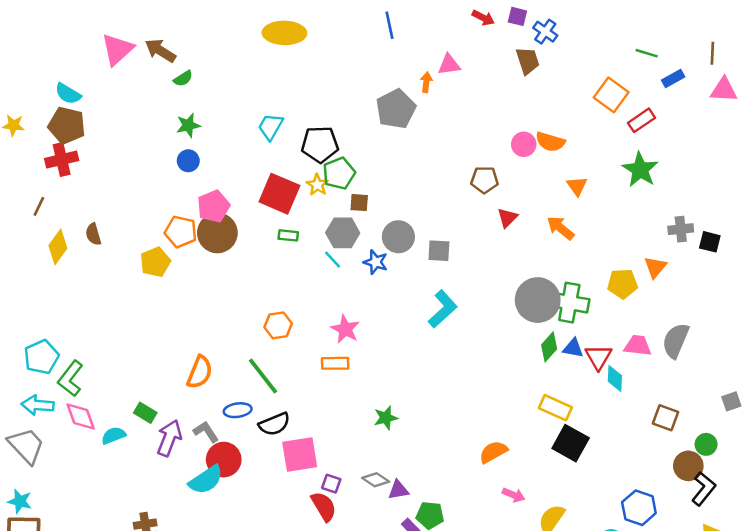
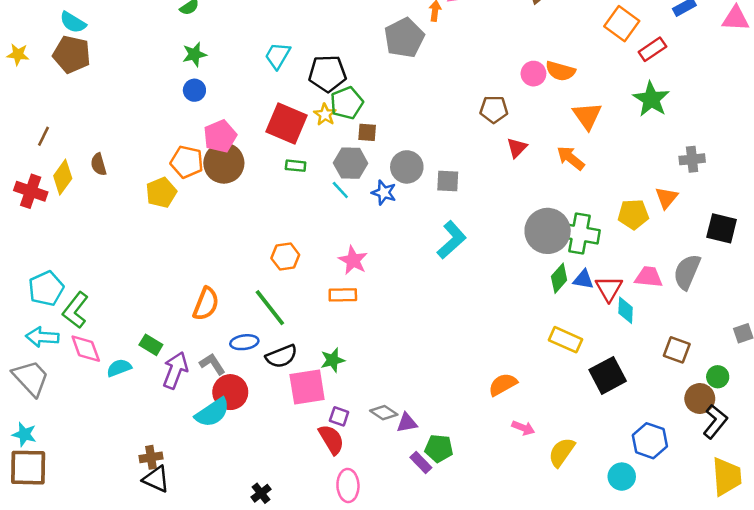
red cross: (62, 160) -> (31, 191), moved, turned 32
orange triangle: (577, 186) -> (587, 116), size x1.4
black square: (710, 242) -> (722, 228), moved, size x1.4
green star: (386, 418) -> (333, 360), moved
black square: (571, 443) -> (608, 375), moved, turned 33

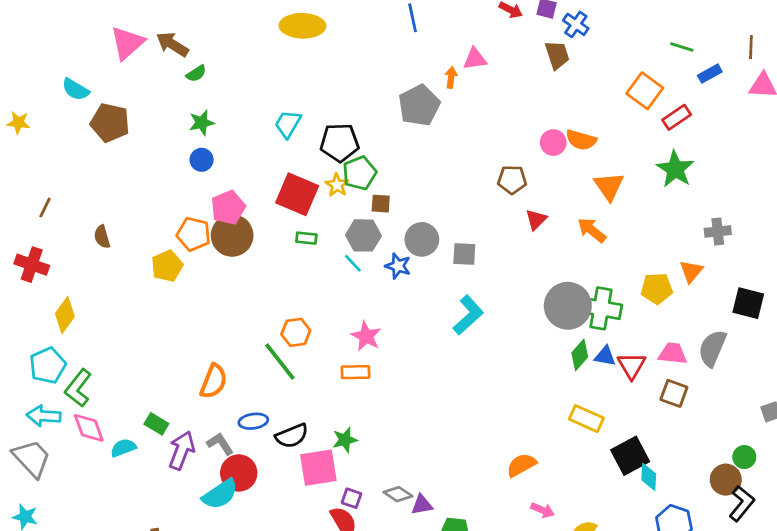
brown pentagon: (72, 54) -> (110, 123), moved
yellow diamond: (63, 177) -> (65, 315), moved
green line: (270, 308) -> (280, 361), moved
cyan diamond: (626, 310) -> (649, 477), moved
brown square: (677, 350) -> (674, 393), moved

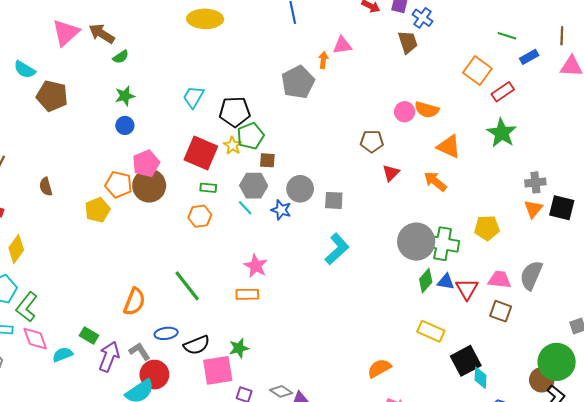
orange triangle: (609, 186) -> (449, 147), turned -30
orange triangle: (691, 271) -> (533, 209), moved
black square: (748, 303) -> (562, 208), moved
orange hexagon: (296, 332) -> (200, 216), moved
green circle: (744, 457) -> (557, 362), size x2.0

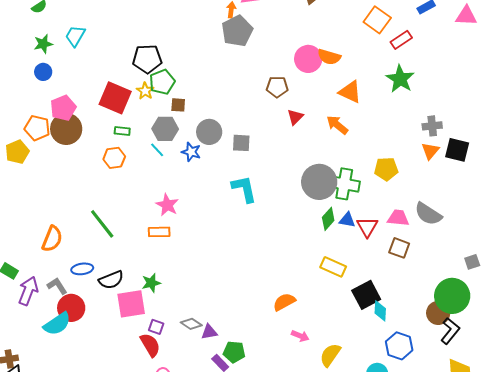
gray pentagon: (298, 82) -> (237, 31), moved
cyan trapezoid: (193, 97) -> (75, 36), moved
pink circle: (405, 112) -> (308, 59), size x1.4
cyan L-shape: (337, 249) -> (244, 189), turned -60
gray semicircle: (531, 275) -> (428, 214), turned -80

